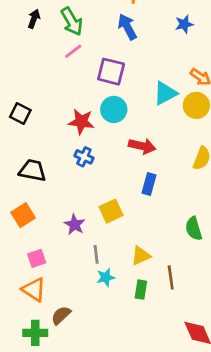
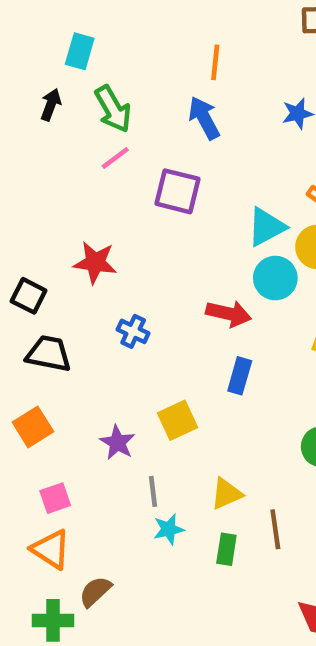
cyan circle: (114, 109) -> (275, 278), moved
black square: (20, 114) -> (29, 296), moved
red star: (81, 122) -> (95, 262), moved

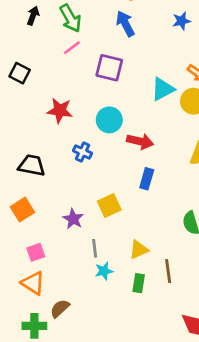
cyan circle: (275, 278) -> (109, 120), moved
black square: (29, 296) -> (20, 73), moved

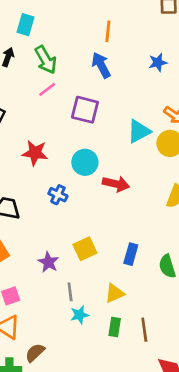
blue rectangle: (147, 179) -> (131, 254), moved
brown line: (168, 271) -> (144, 330), moved

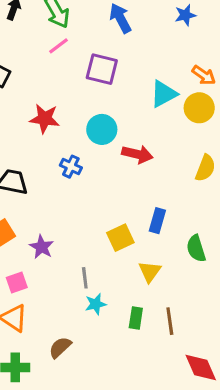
yellow square: (85, 249) -> (120, 238), moved
blue rectangle: (131, 254) -> (157, 221), moved
purple star: (48, 262) -> (42, 247), moved
yellow triangle: (115, 293) -> (150, 272), moved, turned -30
brown semicircle: (35, 353) -> (60, 347), moved

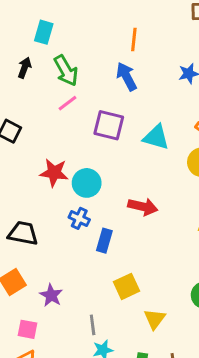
cyan triangle: (164, 94) -> (156, 137), moved, turned 44
cyan circle: (102, 129) -> (87, 183), moved
blue rectangle: (157, 221) -> (104, 241), moved
pink square: (17, 282) -> (27, 329), turned 30

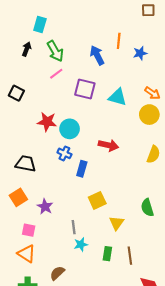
orange line: (134, 40) -> (119, 41), moved

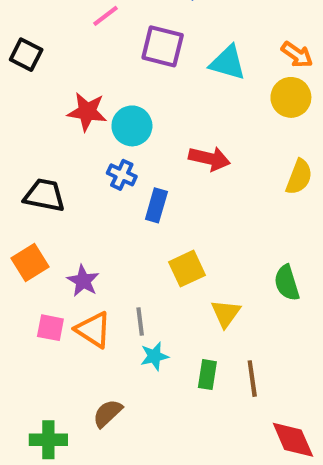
orange triangle: (27, 254) -> (93, 330), moved

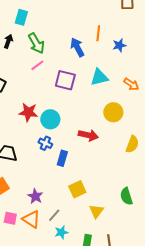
cyan triangle: (228, 63) -> (99, 77), moved, turned -30
yellow circle: (291, 97) -> (113, 112), moved
purple star: (83, 281) -> (35, 196), moved
gray line: (140, 322) -> (54, 215), turned 48

